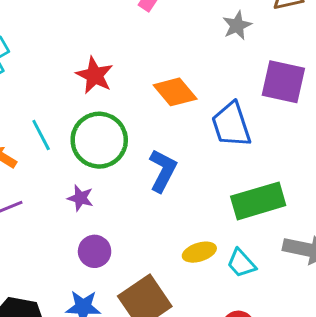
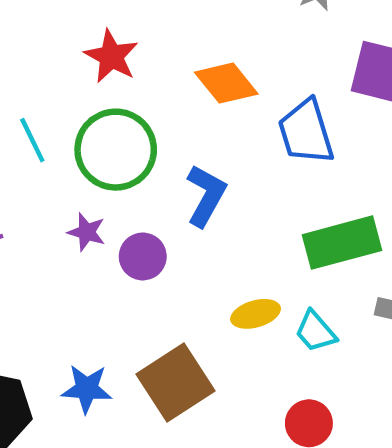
purple circle: (95, 251) -> (143, 256), moved

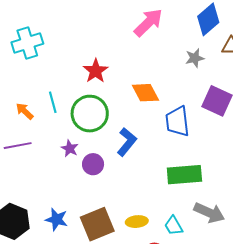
yellow ellipse: (256, 314) -> (137, 222), moved
cyan trapezoid: (316, 331) -> (174, 226), moved

